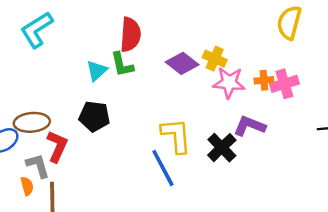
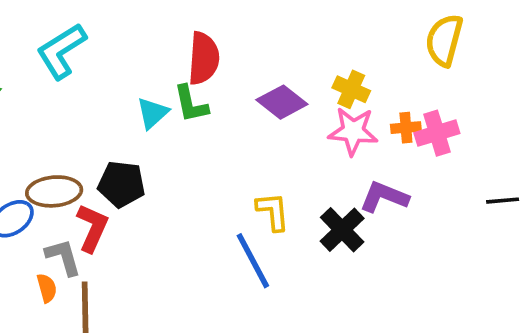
yellow cross: (215, 59) -> (351, 89), moved
black pentagon: (94, 116) -> (122, 184), moved
yellow L-shape: (176, 136) -> (273, 211), size x0.7

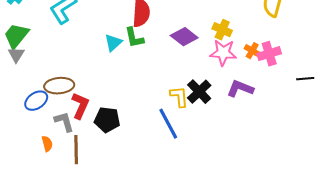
orange cross: (406, 128) -> (252, 51), turned 35
black pentagon: (122, 184) -> (107, 120), moved
black line: (503, 201) -> (305, 79), moved
black cross: (342, 230) -> (199, 92), moved
orange semicircle: (47, 288) -> (47, 144), moved

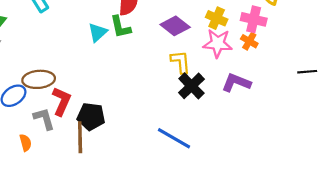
pink cross: (269, 54) -> (254, 19), moved, turned 30
yellow L-shape: (179, 97) -> (181, 62), moved
blue line: (168, 124) -> (174, 138), moved, turned -32
brown line: (76, 150) -> (80, 137), moved

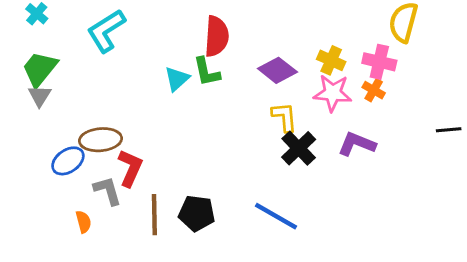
black pentagon: (91, 116) -> (197, 213), moved

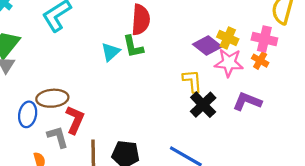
purple diamond: (277, 70) -> (207, 45), moved
blue ellipse: (68, 161) -> (28, 114), turned -45

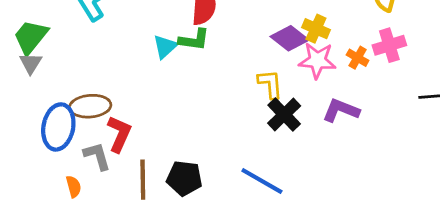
pink cross: (264, 39) -> (389, 45), moved, turned -30
green L-shape: (133, 47) -> (194, 40), turned -70
blue ellipse: (28, 114) -> (58, 127), size x1.4

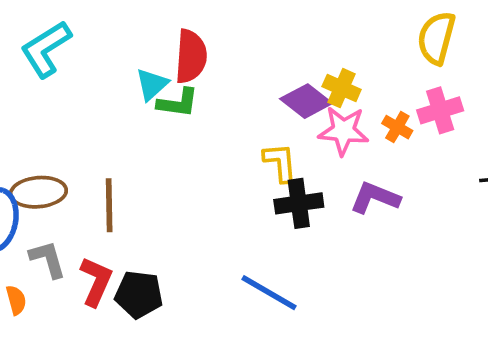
cyan triangle: (165, 47) -> (152, 84), moved
black cross: (284, 114) -> (299, 203), turned 36
red L-shape: (119, 134) -> (96, 281), moved
black pentagon: (184, 178) -> (139, 294), moved
brown line: (143, 180) -> (109, 205), moved

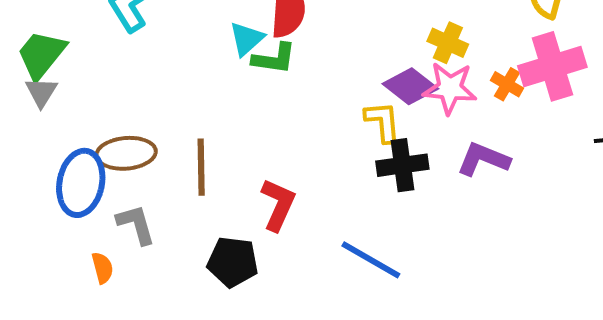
purple diamond: (306, 101) -> (410, 86), moved
pink cross: (440, 110) -> (552, 66), size x1.4
red L-shape: (96, 281) -> (278, 205), moved

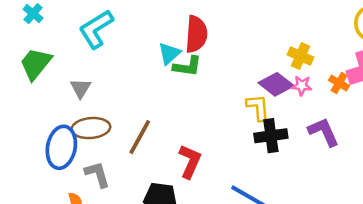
pink star: (450, 88) -> (302, 86), size x0.6
gray triangle: (41, 92) -> (81, 88), moved
purple L-shape: (483, 159) -> (324, 132), turned 44
brown line: (201, 167) -> (140, 137), turned 30

